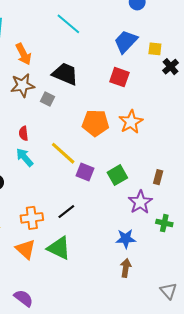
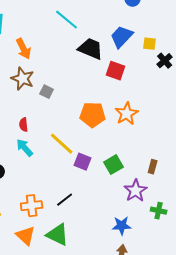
black trapezoid: (65, 74) -> (91, 49), moved
brown star: (22, 85) -> (23, 79), turned 30

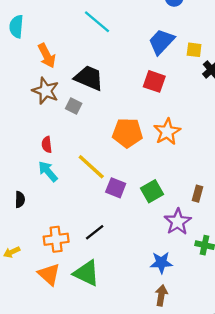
black trapezoid: (91, 49) -> (89, 78), moved

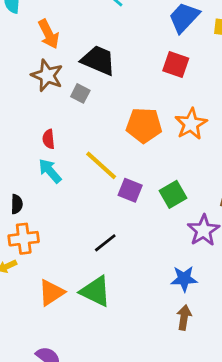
orange cross: (56, 239) -> (24, 239), moved
orange triangle: (49, 274) -> (51, 293), turned 45

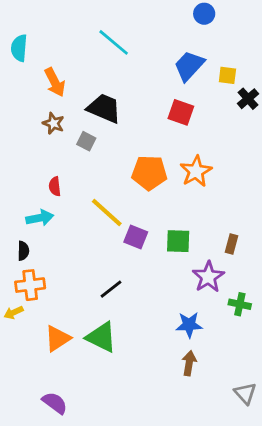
brown star: (47, 75) -> (53, 123), size x0.7
cyan arrow: (50, 171) -> (40, 218), moved, turned 120
green square: (173, 194) -> (178, 241), turned 32

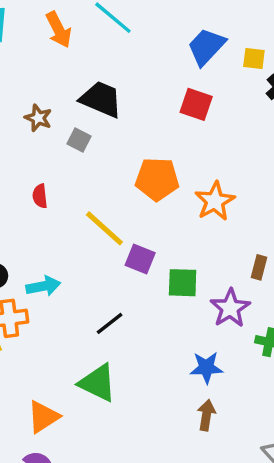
orange arrow: (55, 82) -> (59, 30), moved
orange star: (196, 171) -> (215, 201), moved
cyan arrow: (40, 218) -> (43, 286), moved
green square: (178, 241) -> (183, 283), moved
orange triangle: (58, 339) -> (43, 417), moved

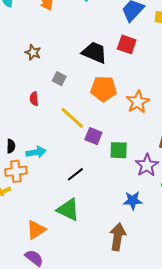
black trapezoid: (101, 99) -> (94, 52), moved
gray square: (79, 140) -> (59, 79), moved
brown arrow: (206, 415) -> (118, 237), moved, size x1.5

